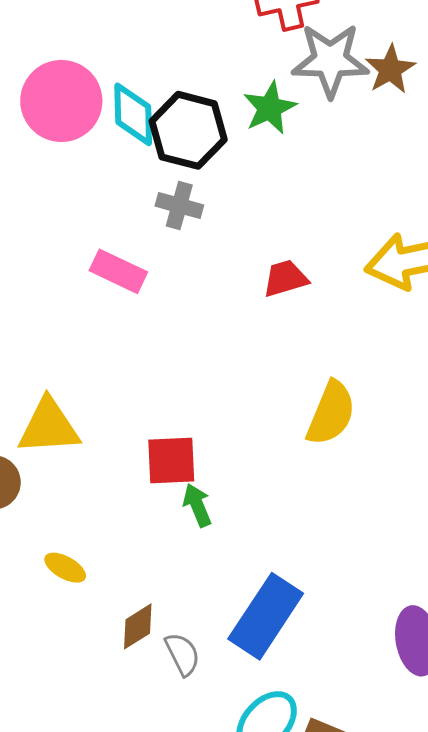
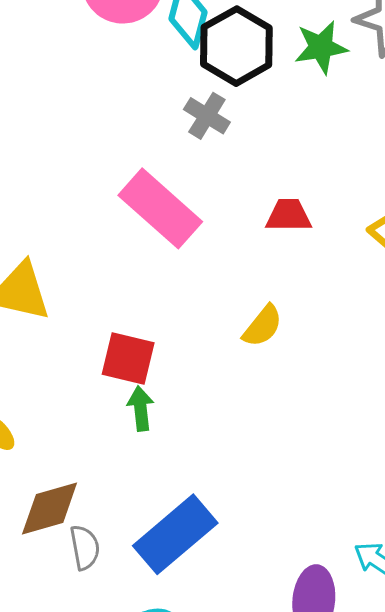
pink rectangle: (118, 271) -> (160, 208), moved, size x1.5
yellow semicircle: (331, 413) -> (263, 326), moved, size x0.7
brown diamond: (138, 626) -> (50, 508), size x1.4

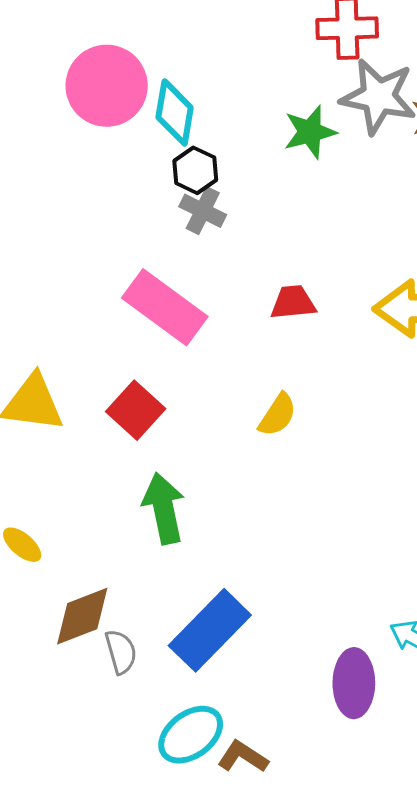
black hexagon: (236, 46) -> (195, 170), moved, size x0.6
red square: (128, 358) -> (136, 410), moved, turned 34
green arrow: (141, 409) -> (164, 508), size x1.6

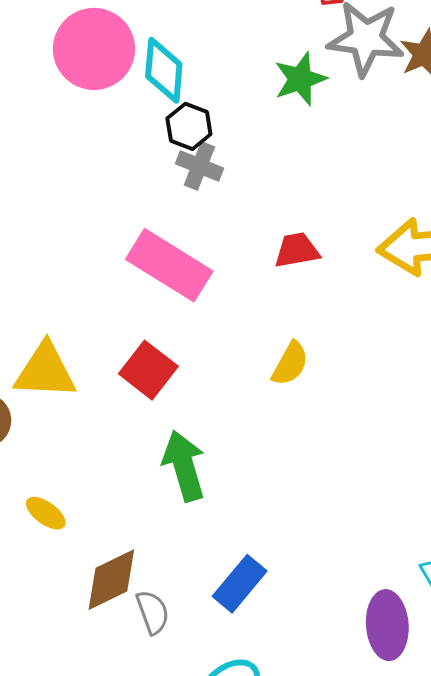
blue rectangle: (210, 630) -> (240, 584), size x0.7

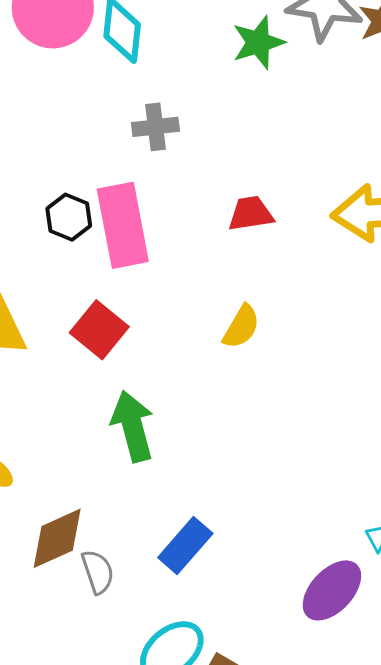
black hexagon: (189, 126) -> (69, 217), moved
gray cross: (200, 166) -> (155, 127), turned -30
pink rectangle: (169, 265) -> (123, 225), turned 46
purple ellipse: (387, 625) -> (332, 590), turned 46

